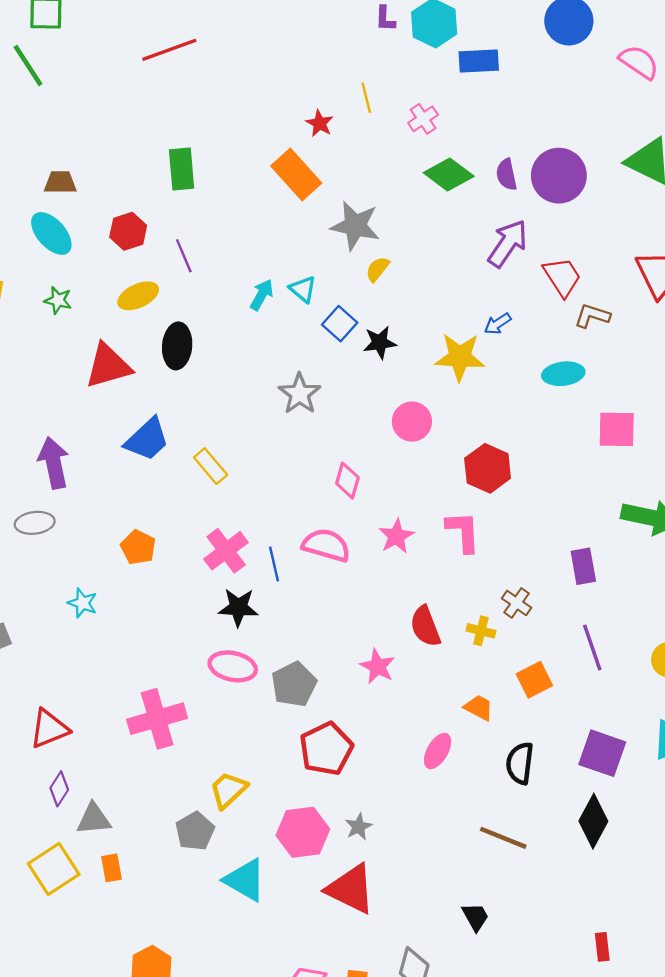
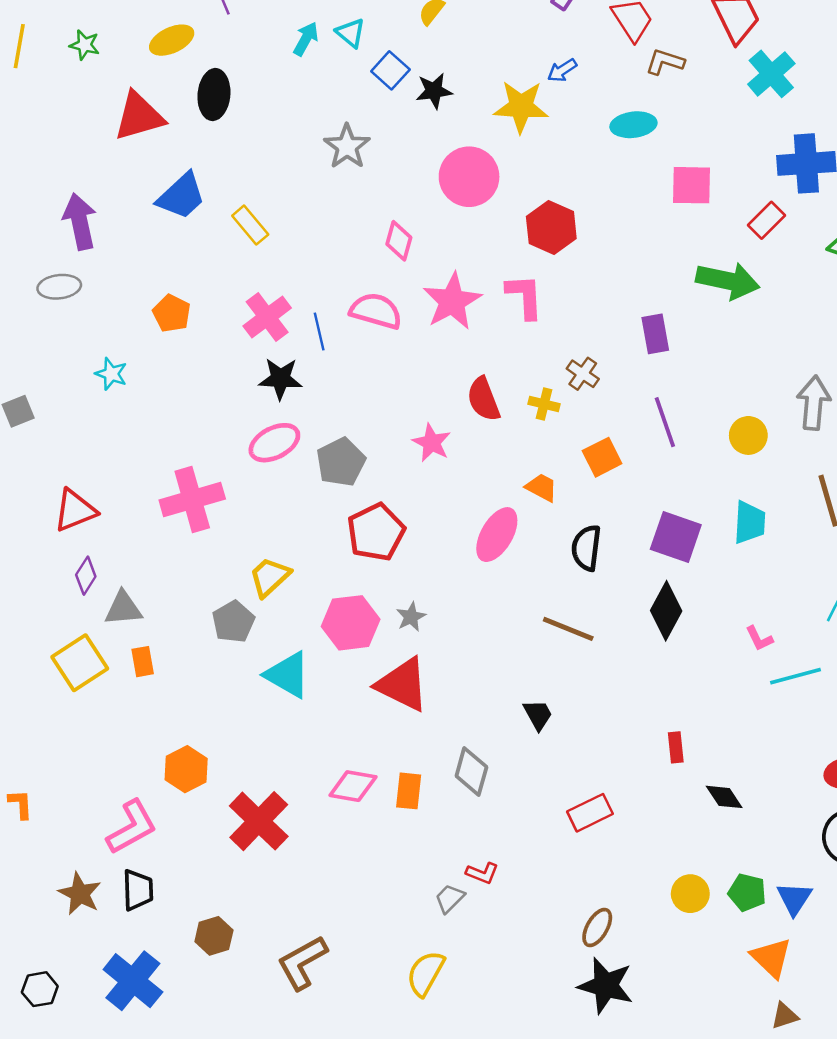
pink circle: (412, 422) -> (469, 177), size x1.4
pink star: (396, 536) -> (452, 301), size x1.5
pink ellipse: (233, 666) -> (274, 443), turned -39
pink ellipse: (438, 751) -> (497, 535), size x1.4

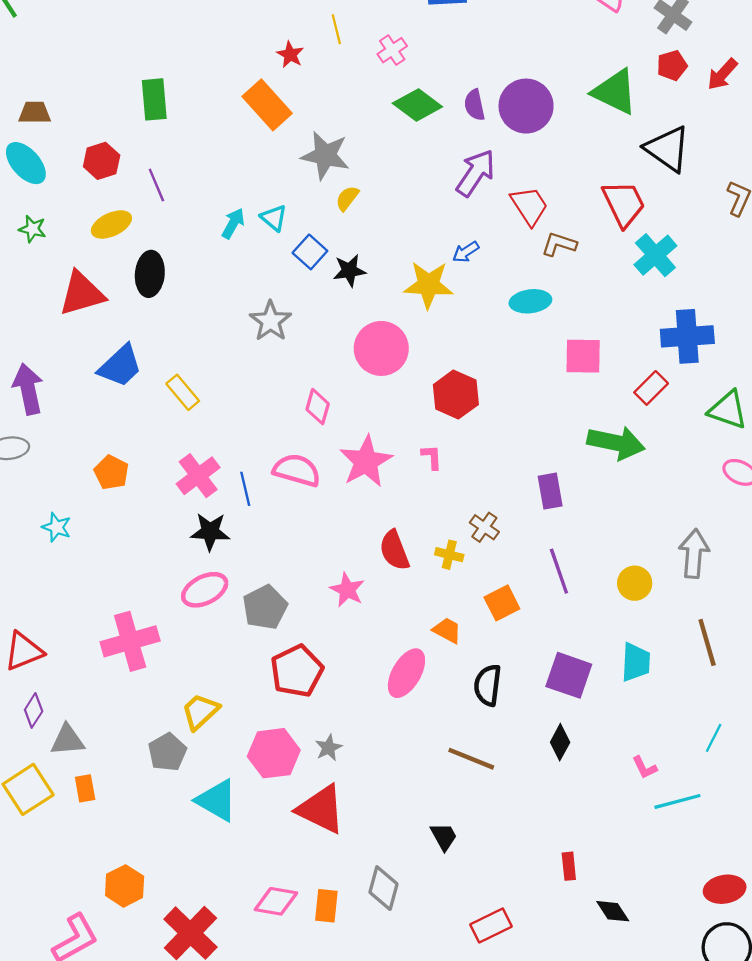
pink L-shape: (525, 296) -> (432, 457), size x0.6
black diamond: (666, 611) -> (560, 742), size x0.7

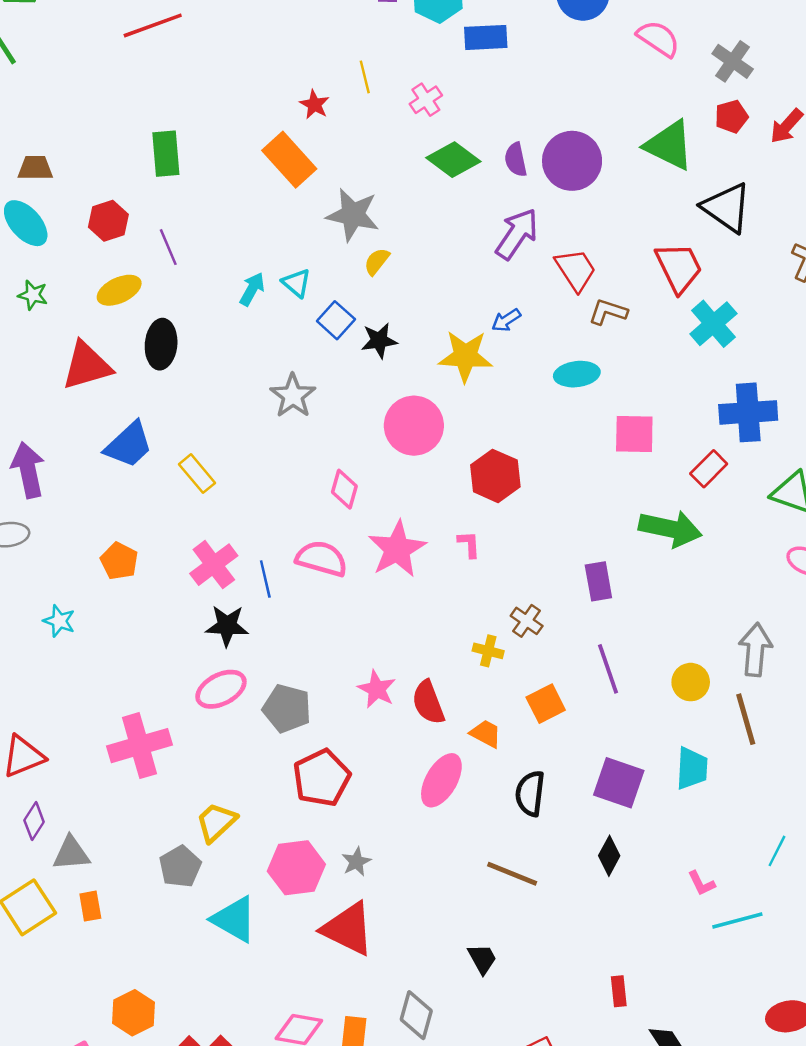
red semicircle: (394, 550) -> (428, 702), moved
gray pentagon: (265, 607) -> (287, 708), turned -30
brown line: (707, 642) -> (746, 719), moved

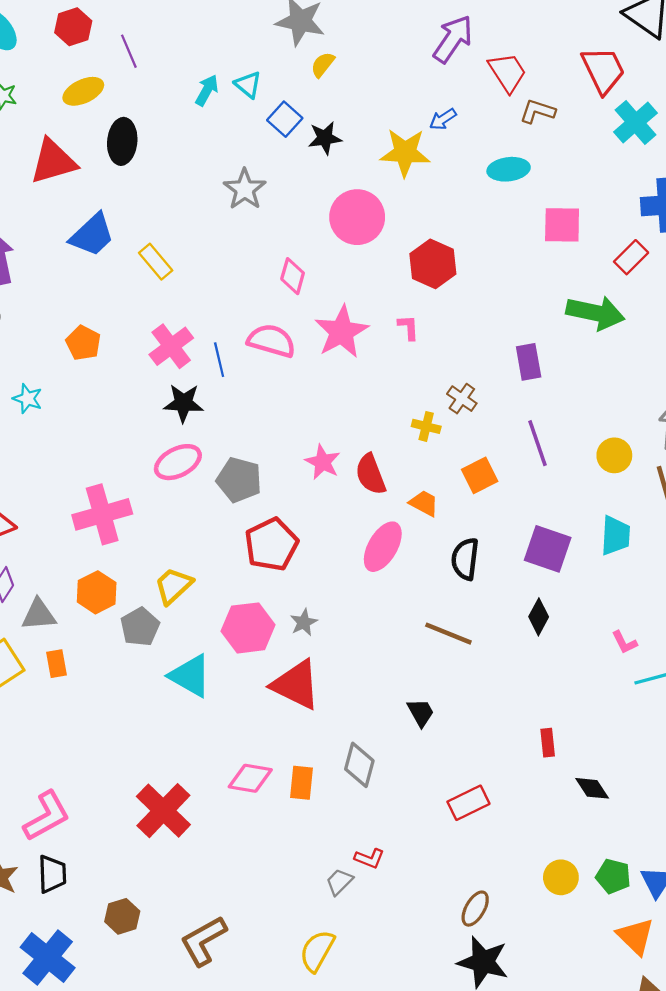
orange hexagon: (134, 1013) -> (97, 592), moved

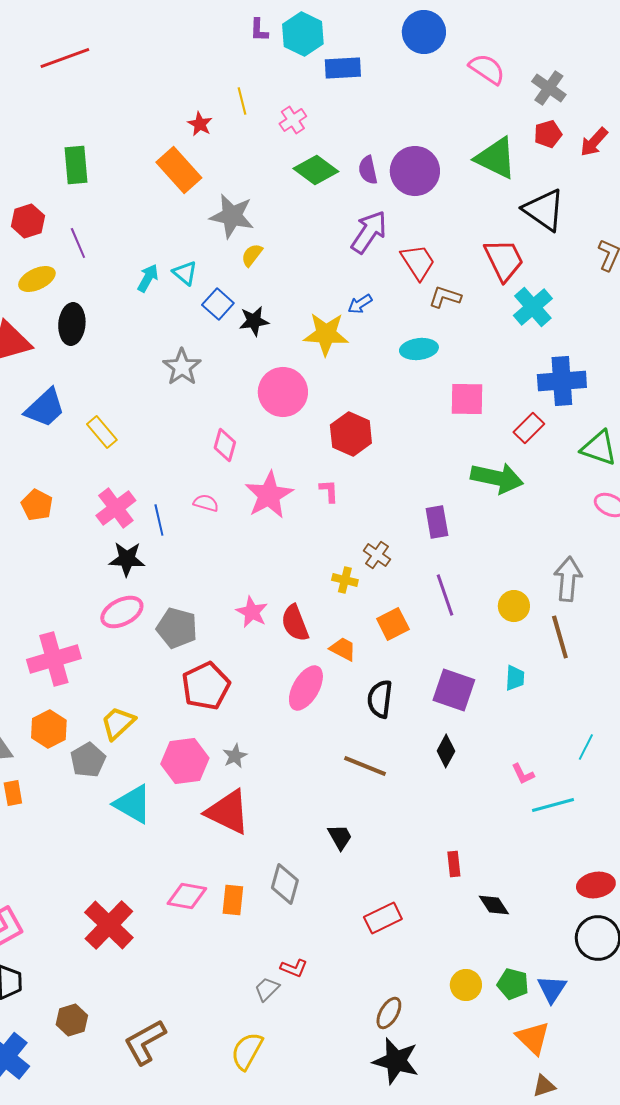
pink semicircle: (271, 341) -> (206, 503), size x0.6
cyan trapezoid: (615, 536) -> (515, 678), size x0.7

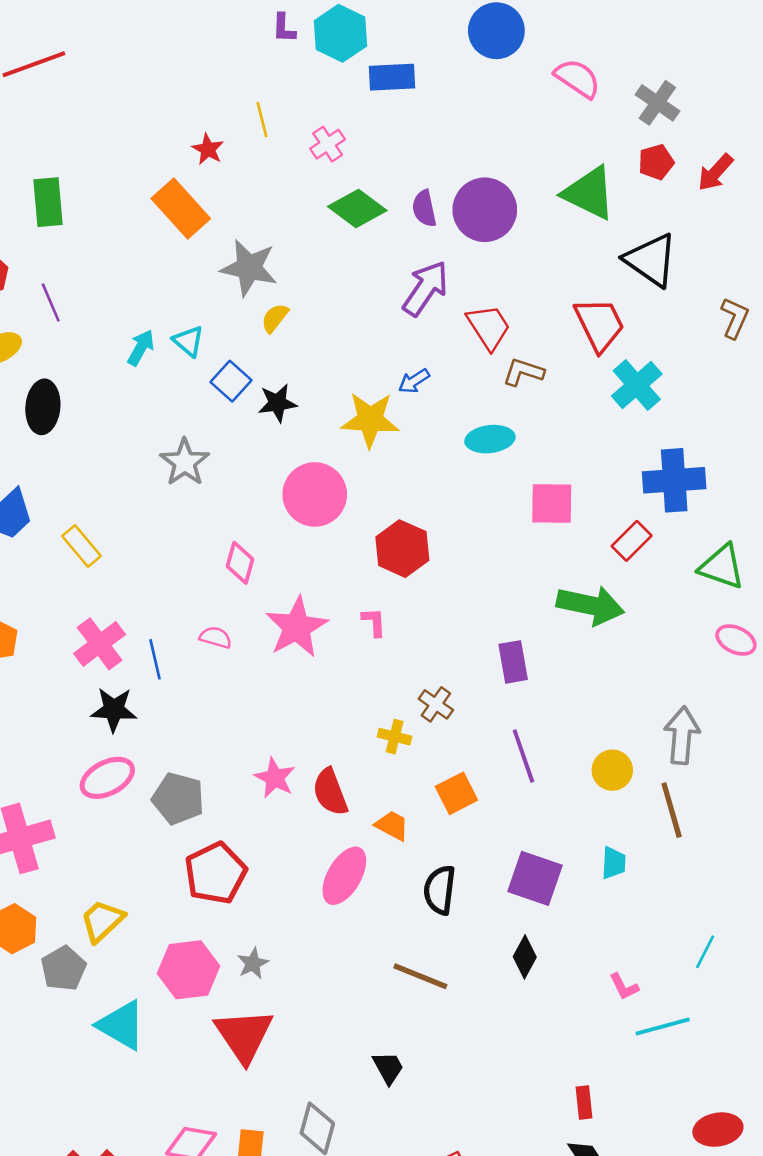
red triangle: (228, 812) -> (244, 1036), turned 30
red rectangle: (454, 864) -> (584, 1102), moved

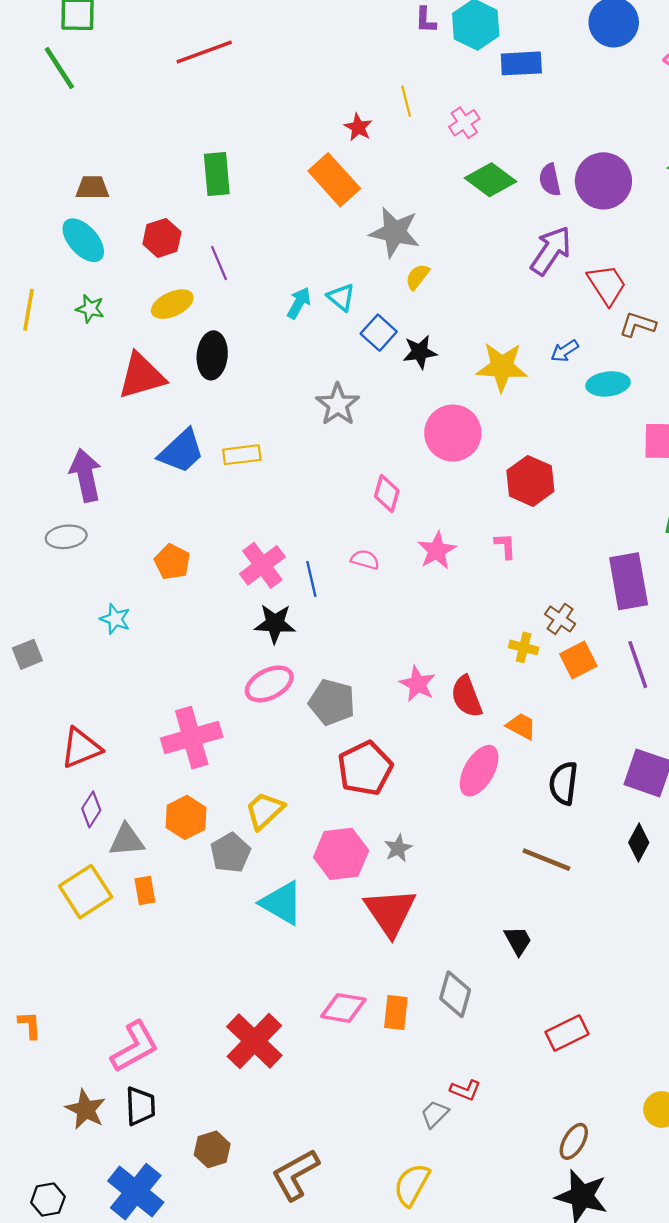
blue arrow: (414, 381) -> (565, 351), moved
yellow rectangle: (82, 546) -> (242, 455), moved, turned -57
pink star: (297, 627) -> (437, 550), size x0.7
purple rectangle: (513, 662) -> (629, 581), size x1.5
orange square: (456, 793) -> (578, 660), moved

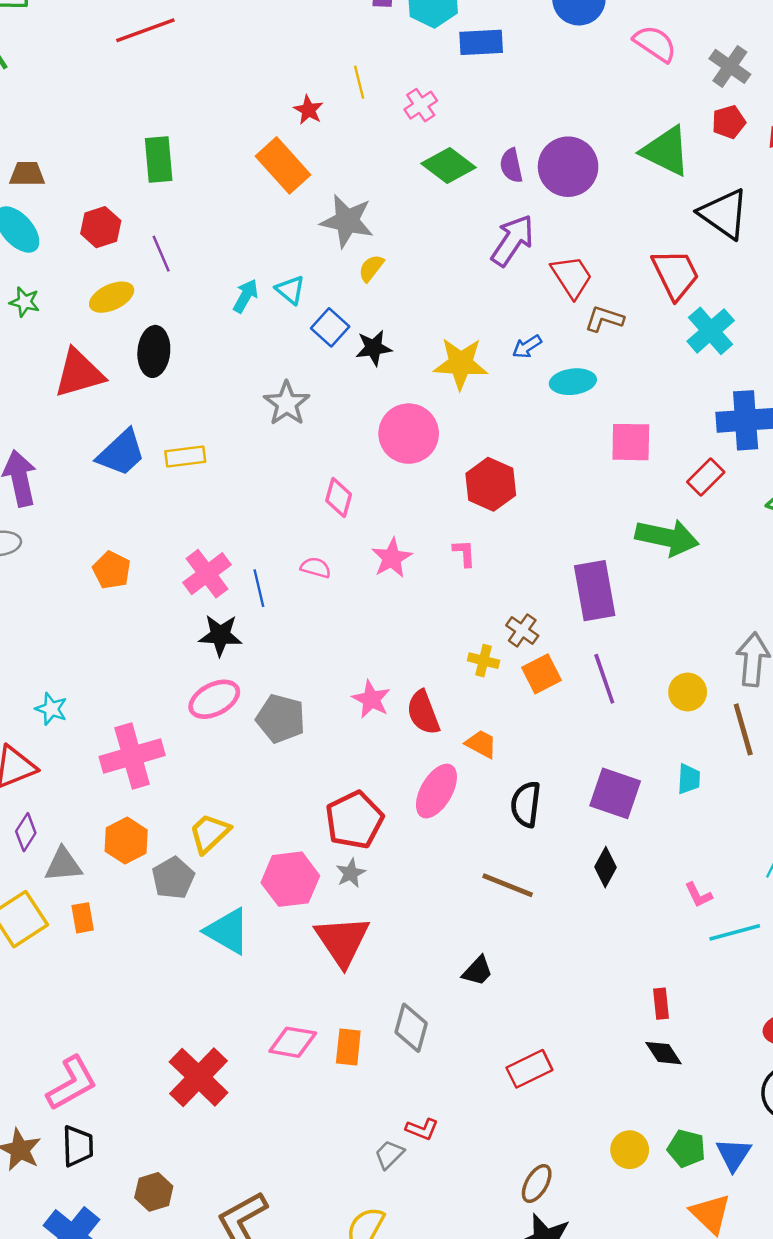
cyan star: (115, 619) -> (51, 709), moved
red pentagon: (365, 768) -> (354, 820), moved
black trapezoid: (518, 941) -> (477, 971), turned 72

